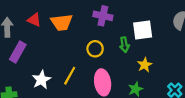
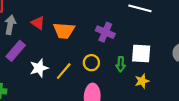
yellow star: (145, 65) -> (142, 81), moved
yellow line: (70, 76) -> (64, 71), moved
white star: (41, 80) -> (39, 68), moved

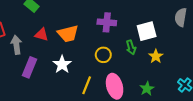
white star: (39, 68) -> (62, 64), moved
yellow line: (64, 71) -> (87, 85), moved

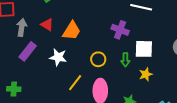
purple cross: (107, 22) -> (120, 30), moved
orange trapezoid: (68, 34) -> (72, 31), turned -60
white star: (62, 64) -> (58, 57), turned 30

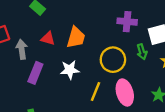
yellow circle: (98, 59) -> (113, 60), size x1.5

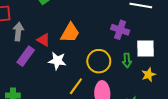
red triangle: (48, 38) -> (44, 40), moved

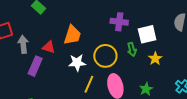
white star: (57, 61) -> (77, 63), moved

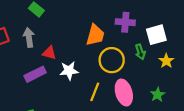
orange trapezoid: (72, 35) -> (95, 35), moved
gray arrow: (23, 44) -> (29, 37), moved
white star: (77, 63) -> (69, 71), moved
purple rectangle: (35, 66) -> (35, 74), turned 42

